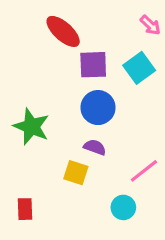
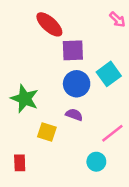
cyan square: (139, 68) -> (109, 74), moved
yellow square: (76, 173) -> (47, 132), moved

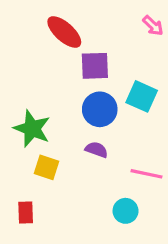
cyan square: (109, 74) -> (142, 96), turned -30
yellow square: (47, 132) -> (47, 167), moved
pink line: (112, 133) -> (146, 174), turned 50

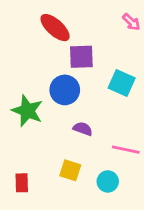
blue circle: (100, 109) -> (65, 90), moved
yellow square: (47, 167) -> (70, 170), moved

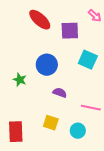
purple square: (81, 57) -> (70, 31), moved
green star: (27, 111) -> (20, 80), size x0.6
red rectangle: (22, 183) -> (16, 132), size x1.5

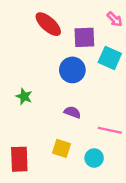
cyan square: (88, 60) -> (110, 58), moved
blue circle: (47, 65) -> (72, 70), moved

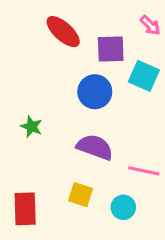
purple semicircle: (72, 112) -> (95, 147), size x1.6

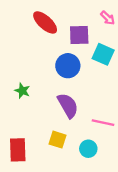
purple semicircle: (95, 147) -> (68, 105), turned 40

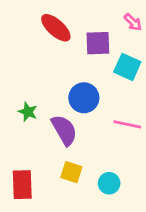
blue circle: (68, 66) -> (84, 98), moved
purple semicircle: (68, 105) -> (64, 130), moved
pink line: (103, 123) -> (127, 124), moved

